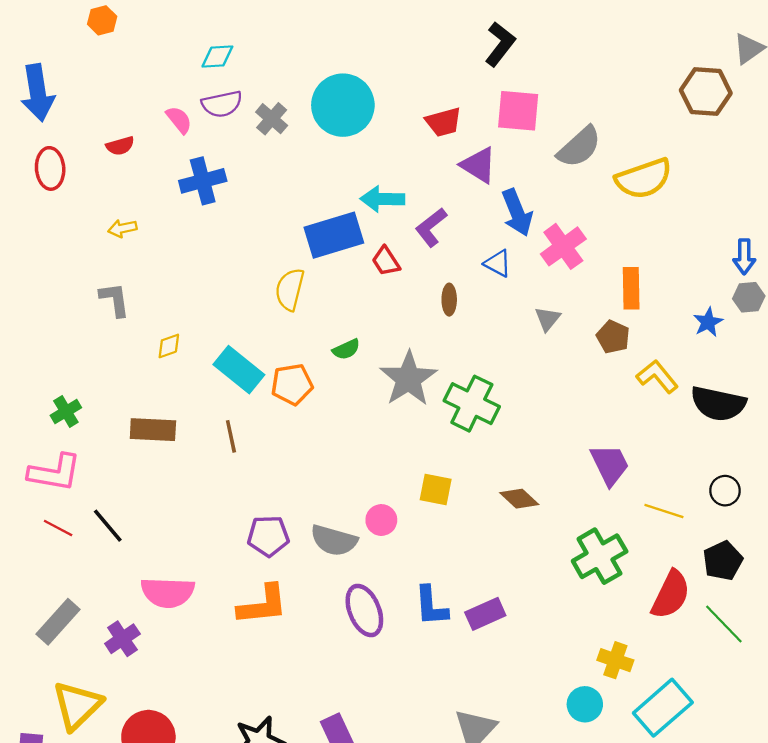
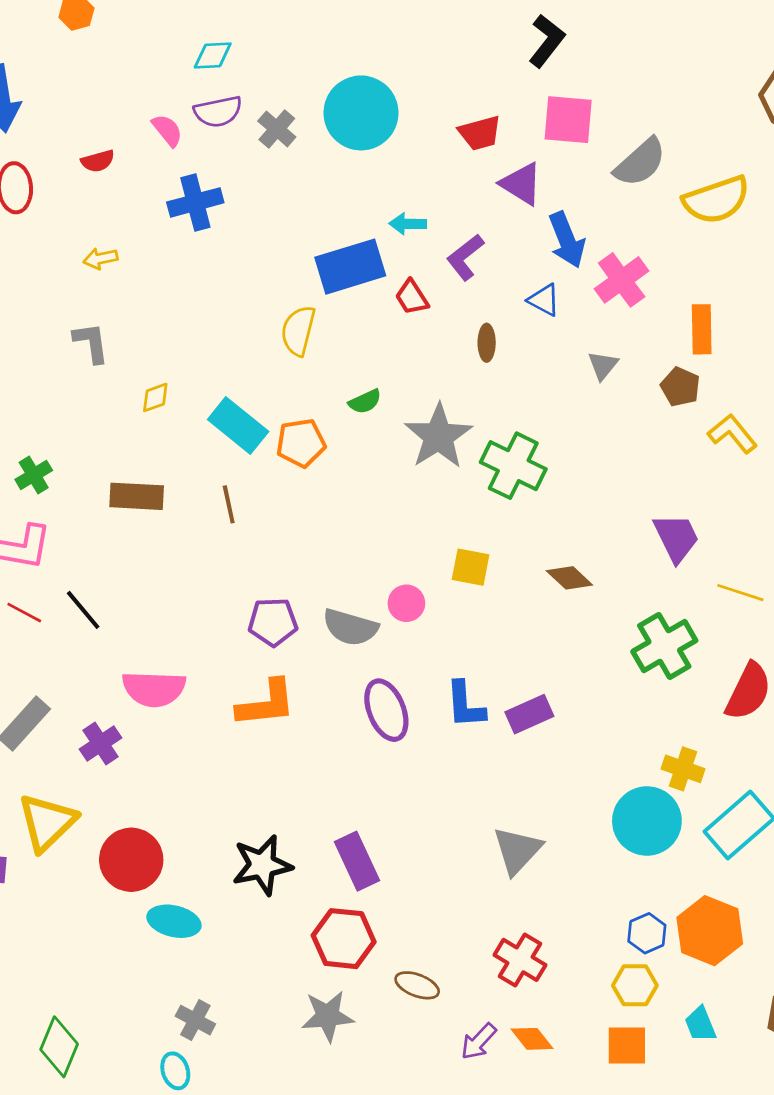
cyan arrow: (382, 199) -> (408, 224), size x0.7
cyan circle: (585, 704) -> (647, 821), size x1.6

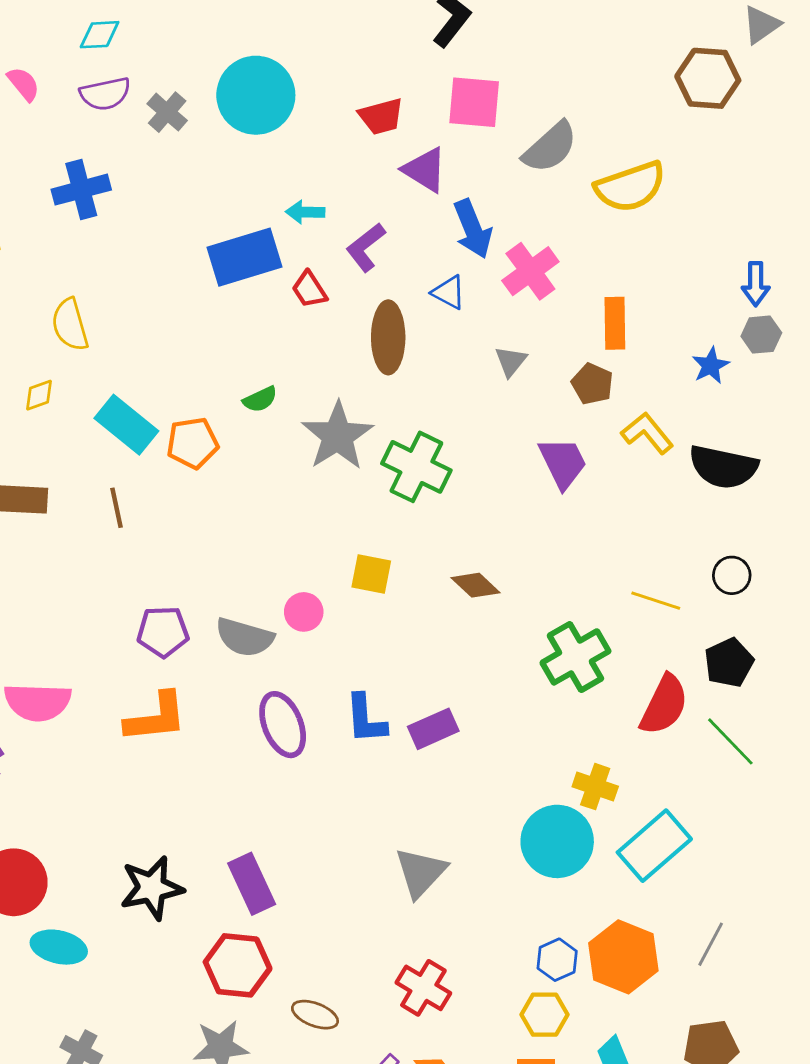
pink semicircle: (167, 130) -> (24, 84), moved
yellow semicircle: (298, 331) -> (70, 325), moved, turned -30
brown ellipse: (487, 343) -> (388, 337), size x1.8
purple trapezoid: (676, 538) -> (563, 463), moved

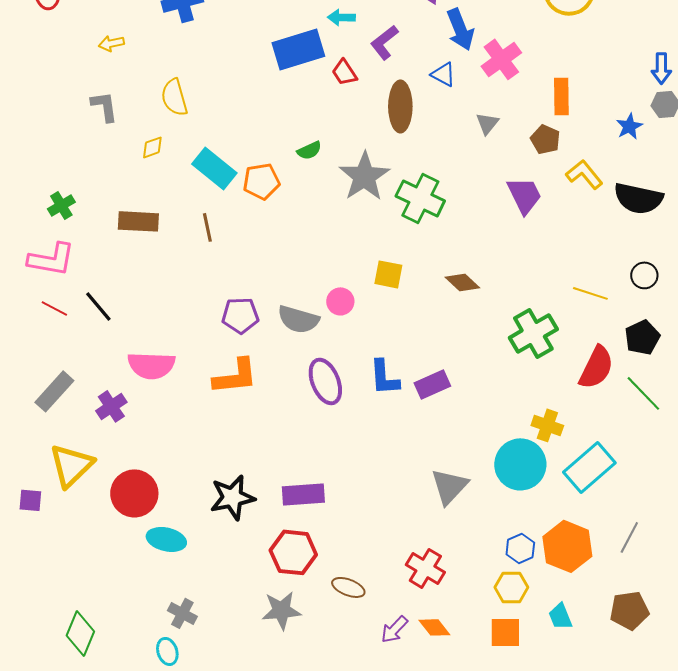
gray triangle: (421, 872) -> (449, 486), moved
purple rectangle: (252, 884) -> (303, 494), turned -69

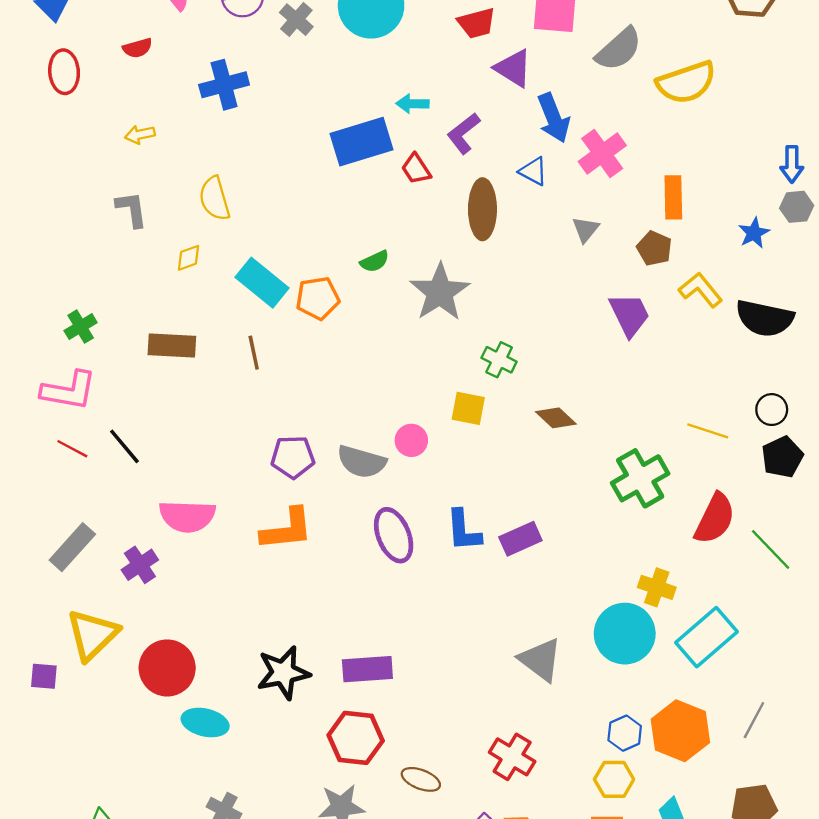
green cross: (420, 198) -> (499, 360), moved, size x0.6
black pentagon: (642, 337) -> (782, 457), moved
gray triangle: (449, 486) -> (541, 660), turned -36

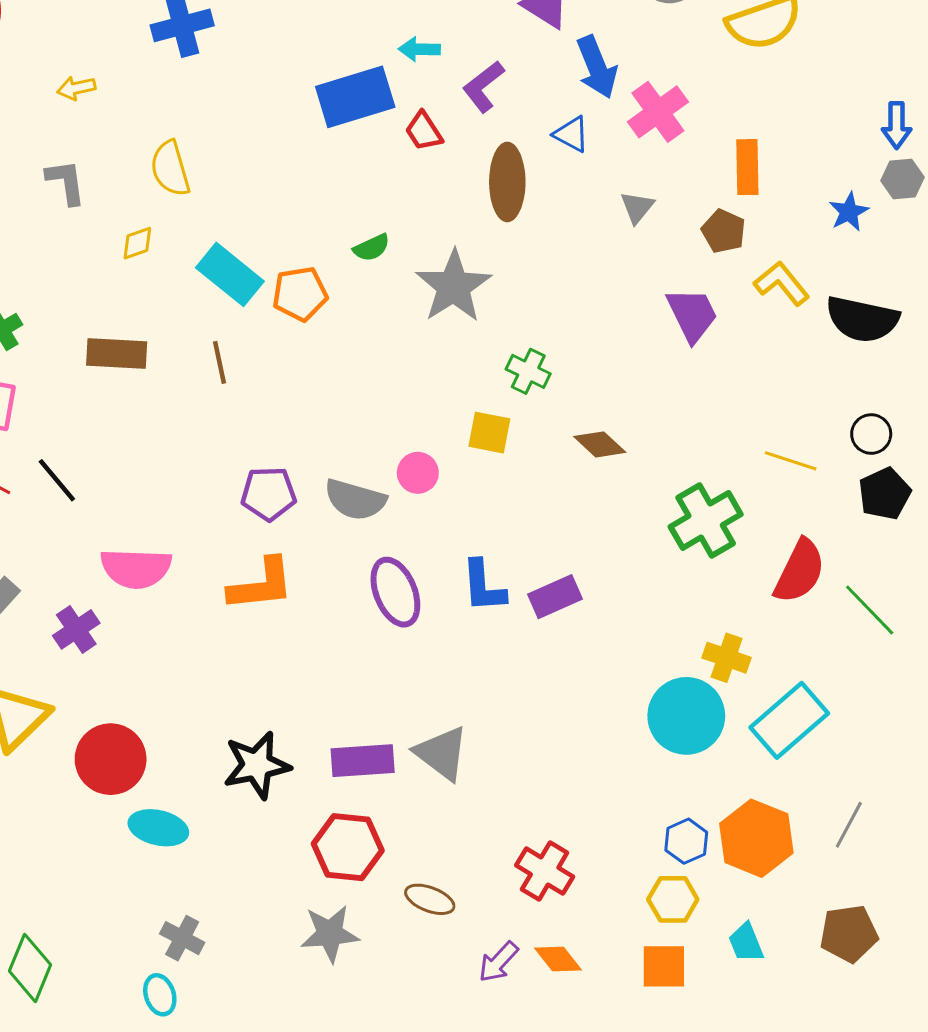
gray triangle: (541, 660) -> (442, 753), moved

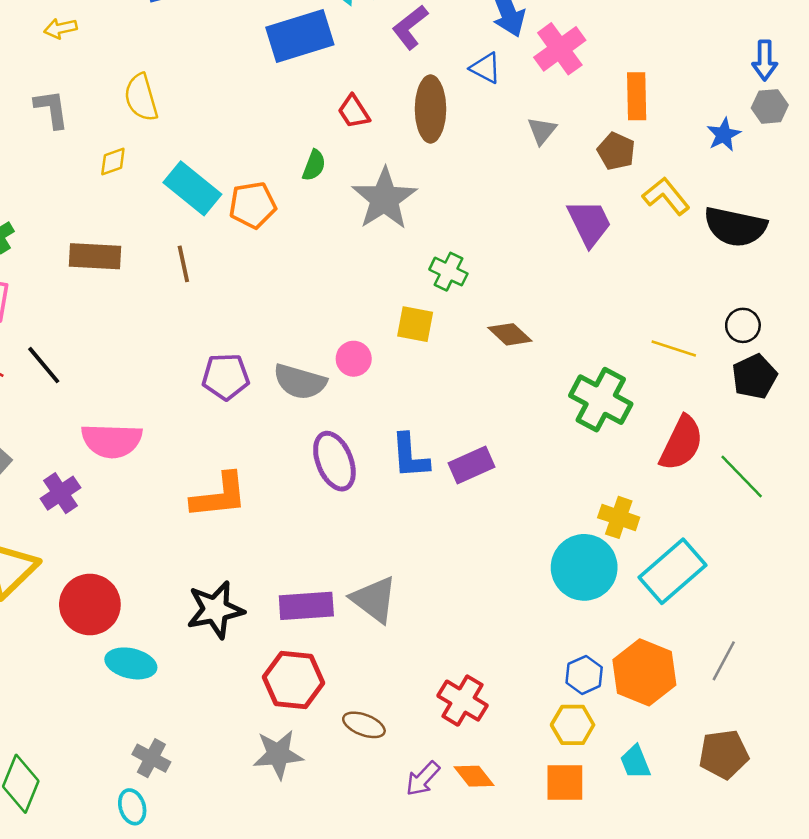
red trapezoid: (424, 131) -> (354, 112), moved
green semicircle: (372, 248) -> (314, 165), turned -44
green cross: (706, 521) -> (601, 400), turned -32
orange L-shape: (261, 585) -> (219, 496), moved

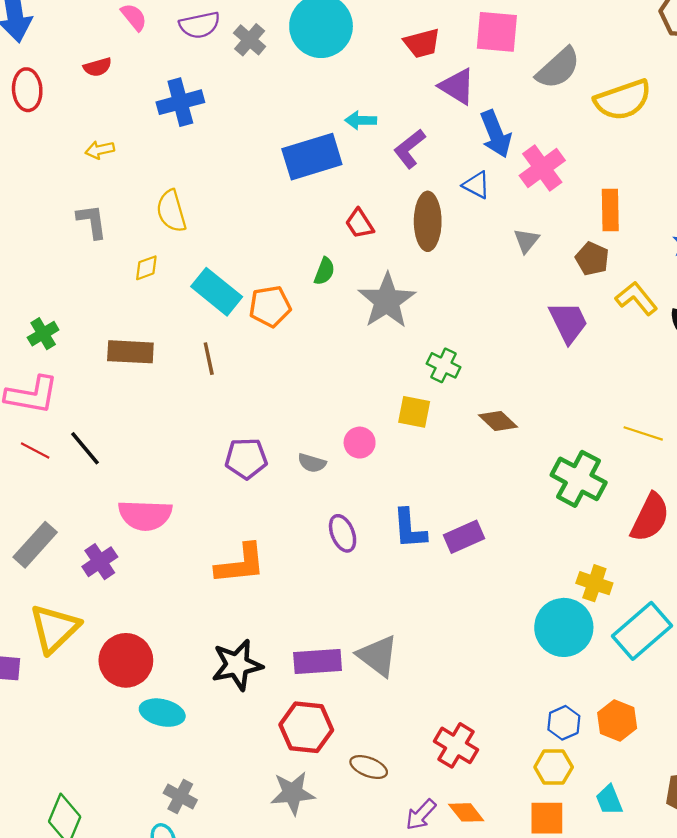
gray semicircle: (300, 382) -> (312, 463), size x0.6
purple ellipse: (334, 461) -> (343, 533), size x0.7
orange hexagon: (644, 672) -> (617, 720), size x0.7

